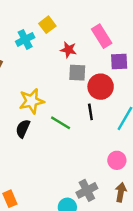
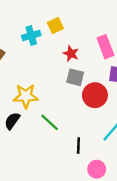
black line: (90, 112) -> (78, 146), moved

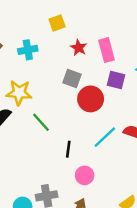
cyan cross: (31, 35) -> (28, 50), moved
red star: (71, 54) -> (79, 48), moved

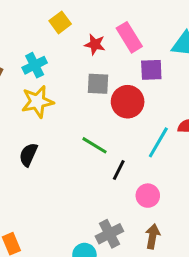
yellow star: (19, 93) -> (37, 102), moved
green line: (41, 122) -> (94, 145), moved
black line: (68, 149) -> (119, 170), turned 35

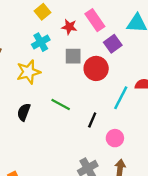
cyan cross: (35, 65) -> (41, 42), moved
purple square: (151, 70) -> (113, 44), turned -30
green line: (94, 145) -> (61, 105), moved

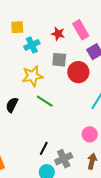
yellow square: (42, 12) -> (17, 27), moved, turned 32
yellow star: (28, 72) -> (33, 76), moved
black line: (92, 120) -> (44, 148), moved

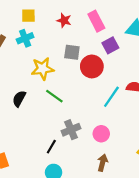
red star: (58, 34) -> (64, 20), moved
cyan cross: (32, 45) -> (25, 38), moved
gray cross: (64, 159) -> (71, 130), moved

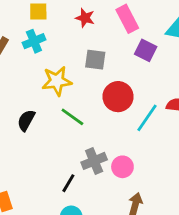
purple square: (110, 45) -> (146, 50), turned -35
red circle: (92, 66) -> (118, 97), moved
pink circle: (101, 134) -> (122, 167), moved

